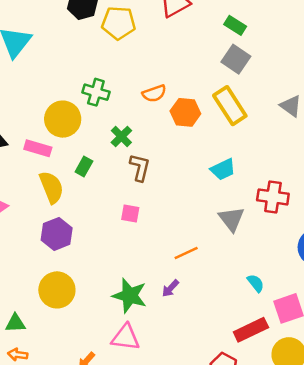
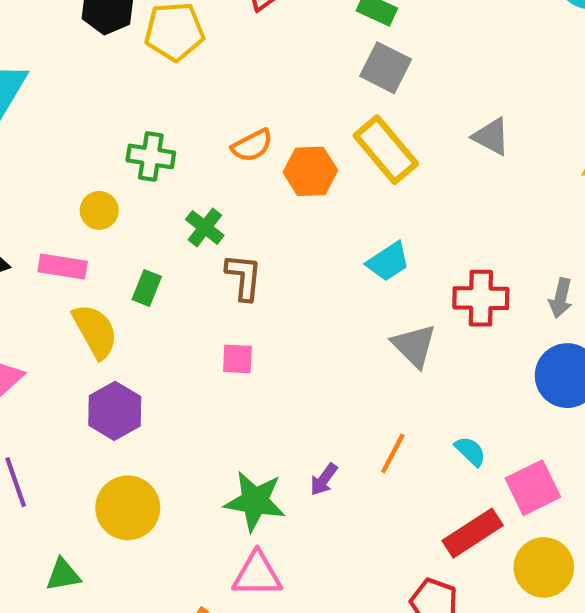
yellow circle: (63, 119) -> (99, 210), size x0.6
orange line: (186, 253) -> (393, 453), moved, turned -30

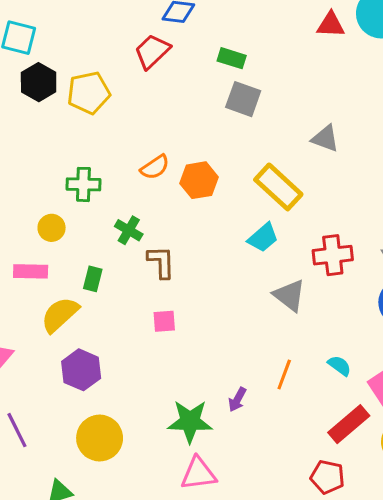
yellow rectangle: (386, 150) -> (278, 187), moved
yellow semicircle: (95, 331) -> (60, 315), turned -96

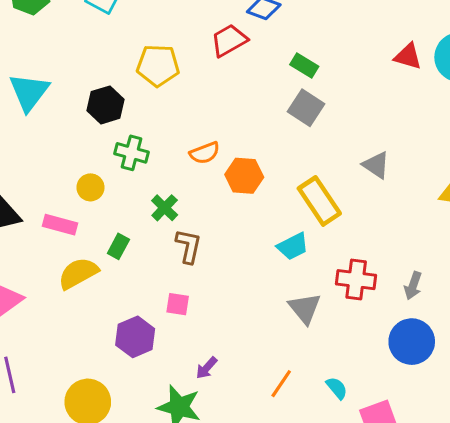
black hexagon: (39, 82) -> (105, 105), moved
purple hexagon: (81, 370) -> (135, 337), moved
purple arrow: (237, 399) -> (207, 368), moved

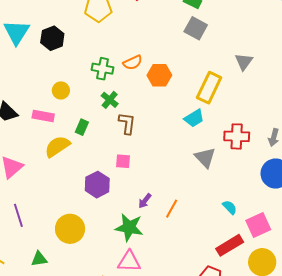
black hexagon: (105, 105) -> (52, 38), moved
green cross: (132, 153) -> (103, 69), moved
gray triangle: (376, 165) -> (244, 62), turned 36
yellow rectangle: (319, 201) -> (209, 88), turned 64
orange line: (281, 384) -> (172, 209), moved

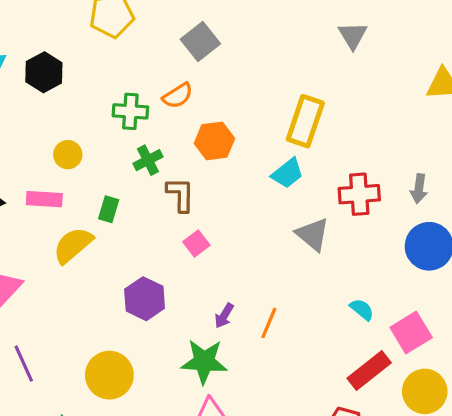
gray square: (196, 28) -> (200, 41), moved, turned 30
gray triangle: (244, 62) -> (353, 35), moved
orange hexagon: (159, 75) -> (214, 141), moved
green cross: (110, 100) -> (148, 160), turned 30
pink square: (123, 161) -> (196, 243), moved, turned -35

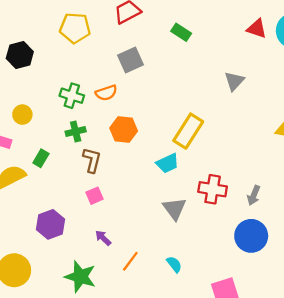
cyan semicircle: (362, 309) -> (174, 264), moved
purple arrow: (224, 316) -> (103, 238), moved, turned 90

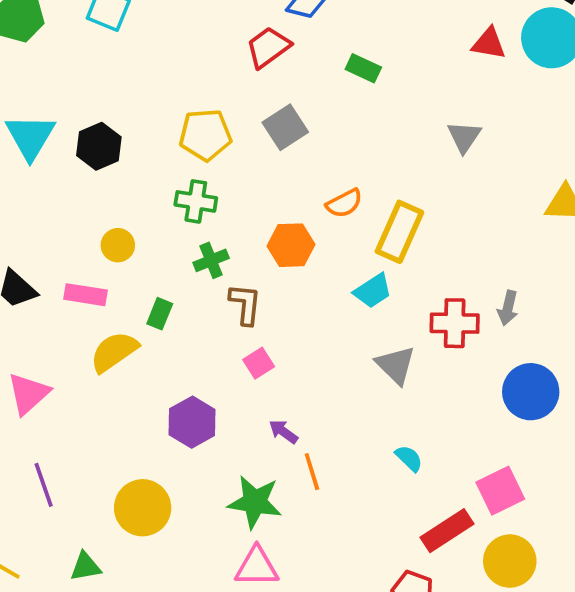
yellow pentagon: (75, 28) -> (205, 135), moved
orange semicircle: (106, 93) -> (344, 203), moved
gray arrow: (254, 195) -> (508, 308), moved
orange line: (130, 261) -> (312, 472), moved, turned -45

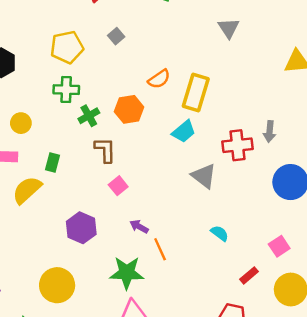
gray square: (285, 127) -> (116, 36), size x0.6
green cross: (211, 260) -> (89, 116), moved
pink square: (500, 491) -> (279, 246), size x0.7
red rectangle: (447, 531) -> (249, 275), size x0.6

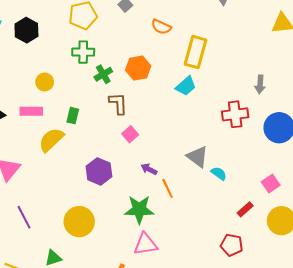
orange semicircle: (159, 79) -> (161, 27), moved, turned 60
red cross: (237, 145) -> (235, 114), moved
gray triangle: (204, 176) -> (197, 157), moved

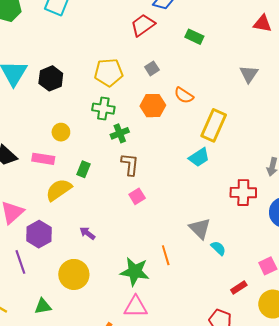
orange hexagon: (138, 68) -> (153, 106), moved
purple arrow: (149, 169) -> (87, 233), moved
purple hexagon: (99, 171) -> (39, 234), moved

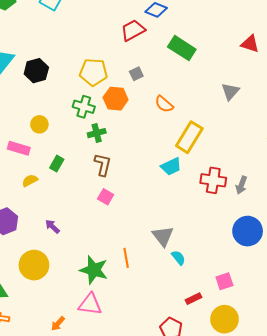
green rectangle: (194, 37) -> (182, 48), size x1.5
orange hexagon: (153, 106) -> (116, 99), moved
yellow semicircle: (59, 190) -> (30, 180), size x0.6
red cross: (243, 193) -> (213, 180), moved
pink square: (137, 196) -> (106, 197), turned -35

